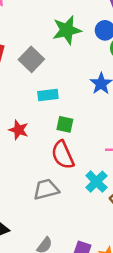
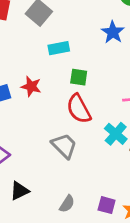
gray trapezoid: (46, 189) -> (64, 146), turned 64

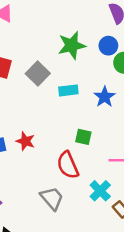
cyan rectangle: (59, 48) -> (68, 90), moved
green square: (79, 77) -> (83, 137), moved

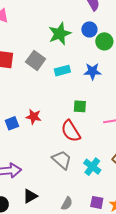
blue star: (105, 97) -> (92, 71), turned -30
cyan cross: (100, 191) -> (92, 167), moved

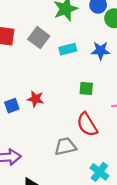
red semicircle: (71, 131) -> (87, 124), moved
gray trapezoid: (62, 160) -> (65, 146), turned -55
cyan cross: (92, 167) -> (99, 172), moved

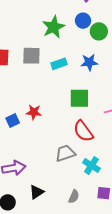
gray square: (39, 38) -> (31, 56), turned -30
green square: (86, 89) -> (79, 98), size x1.5
cyan cross: (99, 172) -> (91, 166), moved

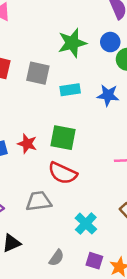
green square: (79, 98) -> (63, 138), moved
red semicircle: (83, 131) -> (63, 173), moved, turned -40
gray trapezoid: (65, 153) -> (39, 201), moved

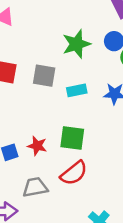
red semicircle: (63, 173) -> (74, 173), turned -60
gray trapezoid: (39, 201) -> (35, 187), moved

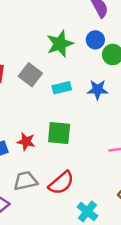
gray square: (44, 76) -> (30, 75), turned 30
red semicircle: (74, 173) -> (61, 183), moved

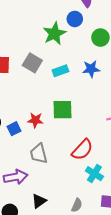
blue circle: (95, 40) -> (75, 19), moved
gray trapezoid: (25, 181) -> (39, 154), turned -85
red semicircle: (61, 183) -> (82, 150), moved

